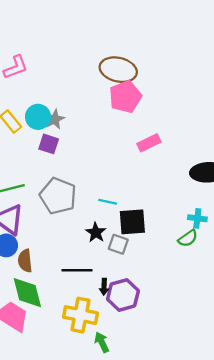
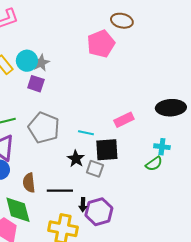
brown ellipse: (118, 70) -> (122, 21), moved, size x0.7
pink rectangle: (149, 143) -> (124, 120), moved
brown semicircle: (25, 261) -> (29, 183), moved

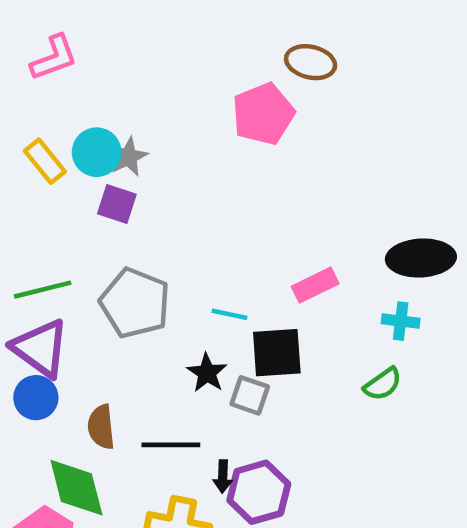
cyan cross: (162, 147) -> (401, 321), moved

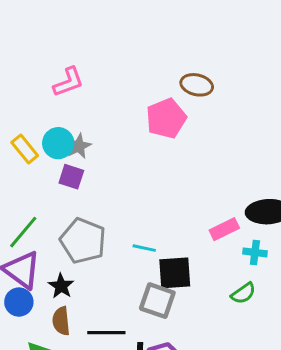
pink L-shape: (54, 58) -> (68, 82), moved
pink rectangle: (315, 285) -> (224, 229), moved
green line: (43, 290) -> (23, 232), turned -36
black star: (207, 373) -> (61, 286), moved
gray square: (250, 395) -> (157, 301), size x1.4

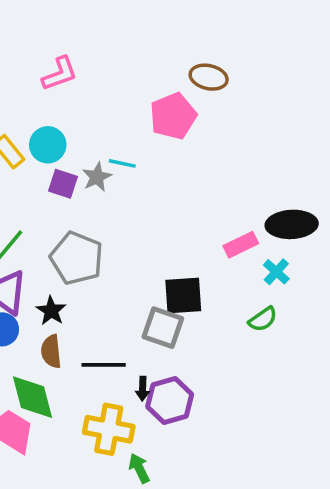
gray star: (79, 146) -> (97, 177), moved
cyan line: (144, 248) -> (122, 163), moved
cyan cross: (255, 252) -> (276, 272), turned 35

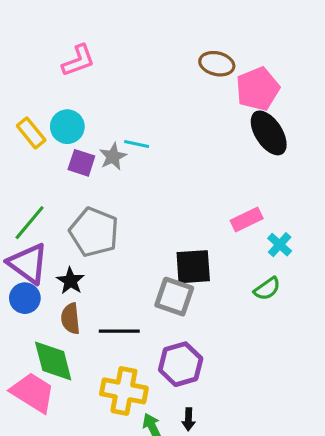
pink pentagon: (173, 116) -> (258, 89), moved
black ellipse: (292, 224) -> (269, 133), moved, turned 60
black arrow: (143, 389) -> (188, 419), moved

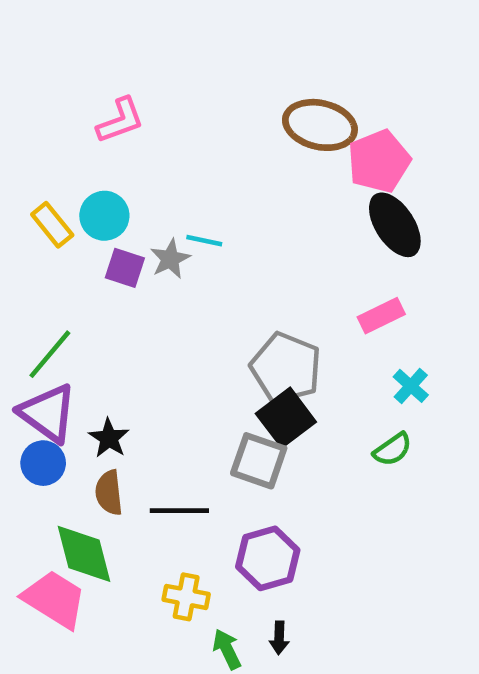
brown ellipse: (217, 64) -> (320, 125), size x1.4
pink rectangle: (247, 219) -> (381, 316), moved
gray pentagon: (94, 232) -> (286, 368), moved
black square: (193, 267) -> (286, 418), turned -33
yellow cross: (124, 391) -> (186, 597), size x0.7

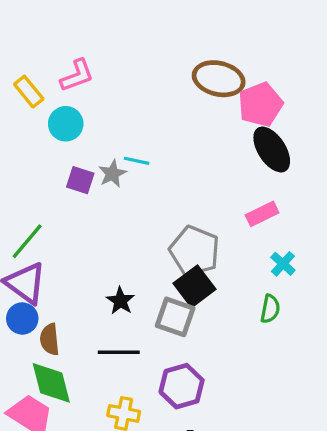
cyan circle: (104, 216) -> (66, 124), moved
yellow rectangle: (52, 225) -> (29, 92), moved
black star: (109, 438) -> (120, 301), moved
green semicircle: (393, 449) -> (270, 309), turned -44
brown semicircle: (109, 493) -> (50, 339), moved

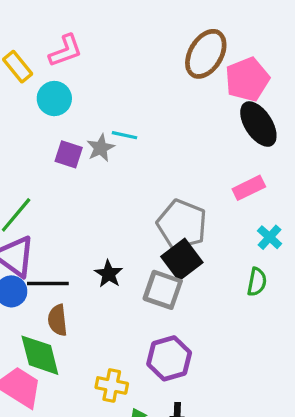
brown ellipse: (219, 79) -> (206, 54), turned -72
brown semicircle: (50, 339) -> (58, 320), moved
black line: (119, 352) -> (48, 283), moved

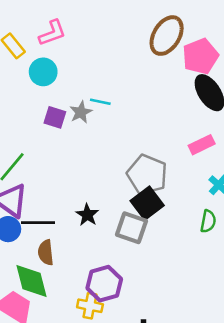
purple hexagon: (169, 358) -> (104, 284), moved

